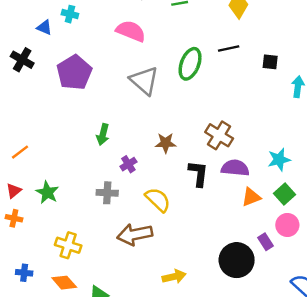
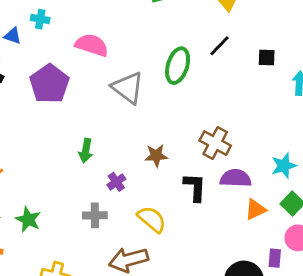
pink semicircle: (131, 31) -> (92, 45), moved
black line: (229, 49) -> (220, 46), turned -30
purple rectangle: (266, 242) -> (275, 258), turned 42

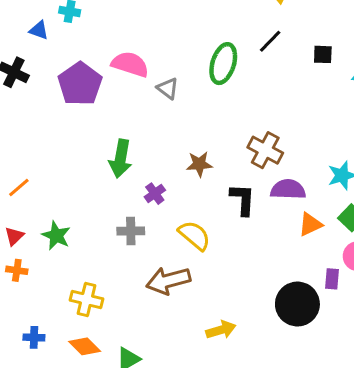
pink semicircle: (92, 45) -> (130, 64), moved
gray triangle: (128, 88) -> (168, 88), size x0.6
green arrow: (86, 151) -> (121, 159), size x1.4

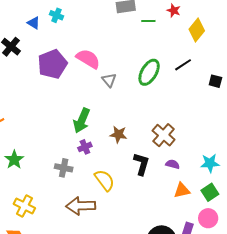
green arrow: (121, 159) -> (82, 120), moved
purple semicircle: (288, 189) -> (173, 164), size x0.6

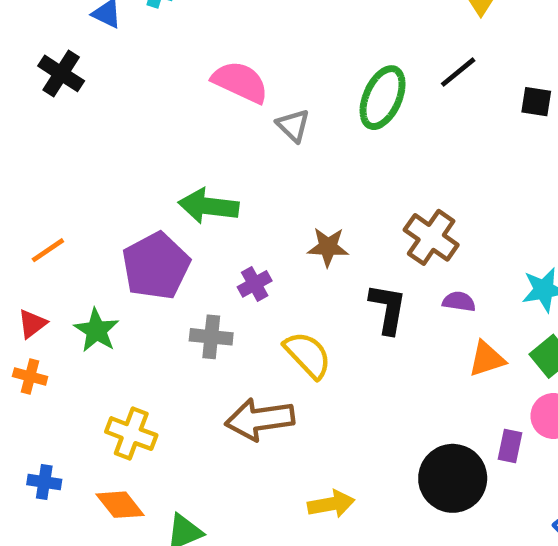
purple pentagon: (52, 64) -> (156, 266), moved
green arrow: (82, 120) -> (208, 206), moved, turned 80

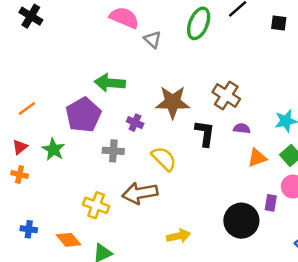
brown star: (328, 247) -> (173, 102), size x1.6
purple cross: (255, 284) -> (135, 123), turned -35
yellow cross: (131, 434) -> (96, 205), moved

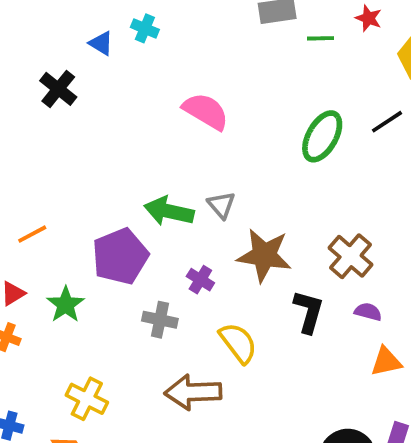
gray triangle: (152, 39) -> (221, 205), moved
yellow cross: (96, 205) -> (87, 399), moved

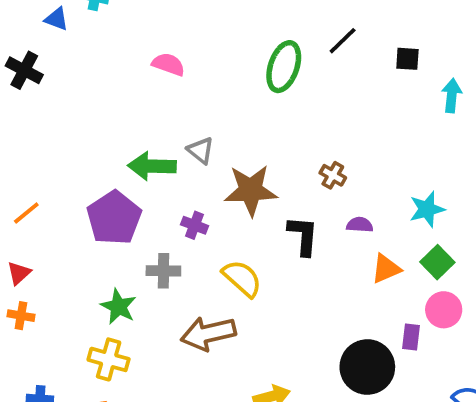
pink semicircle: (206, 111) -> (168, 64), size x0.7
brown cross: (351, 256) -> (333, 175), size x0.6
green star: (66, 305) -> (119, 307), moved

